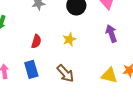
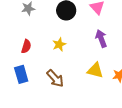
yellow triangle: (109, 75) -> (95, 70), moved

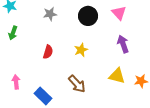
blue rectangle: (21, 74) -> (43, 96), moved, turned -30

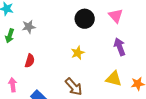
gray star: (50, 14) -> (29, 27), moved
red semicircle: (48, 52) -> (30, 61), moved

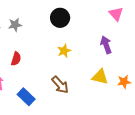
pink triangle: (116, 16) -> (116, 14), moved
black circle: (85, 19) -> (60, 18), moved

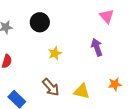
black circle: (60, 18) -> (40, 22), moved
yellow triangle: (100, 77) -> (82, 91), moved

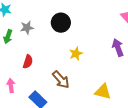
brown arrow: (51, 87) -> (61, 80), moved

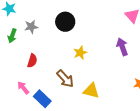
pink arrow: (11, 86) -> (23, 88), moved, turned -32
yellow triangle: (103, 92) -> (91, 91), moved

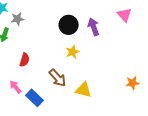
black circle: (65, 22) -> (69, 25), moved
gray star: (31, 27) -> (18, 19), moved
purple arrow: (122, 47) -> (94, 27), moved

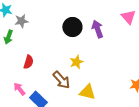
yellow star: (73, 52) -> (76, 62), moved

